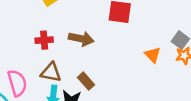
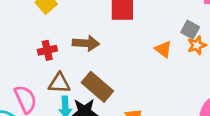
brown rectangle: (86, 81) -> (97, 87), size x1.6

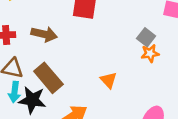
orange triangle: (163, 49) -> (109, 80), moved

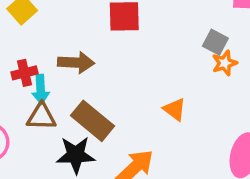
cyan arrow: (15, 92) -> (41, 89), moved

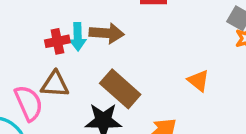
cyan arrow: (41, 89) -> (78, 37), moved
brown triangle: (41, 117) -> (55, 84), moved

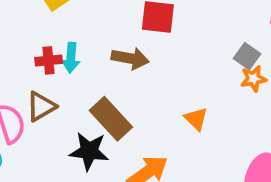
brown arrow: (107, 33) -> (130, 58), moved
brown triangle: (55, 84) -> (41, 106), turned -40

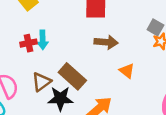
brown arrow: (130, 58) -> (106, 42), moved
brown triangle: (41, 106) -> (41, 82), moved

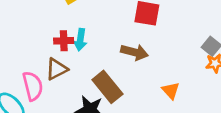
brown arrow: (106, 42) -> (135, 52), moved
brown triangle: (41, 82) -> (57, 69), moved

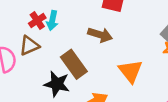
red cross: (64, 41) -> (37, 21), turned -35
orange triangle: (171, 91) -> (130, 71), size x1.5

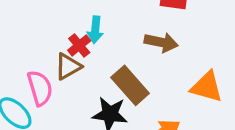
red cross: (37, 21) -> (79, 45), moved
orange triangle: (130, 71) -> (207, 87), turned -30

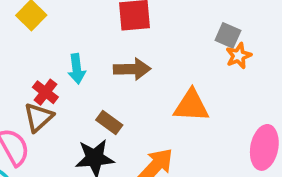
cyan arrow: (95, 30) -> (77, 69), moved
brown rectangle: (130, 85) -> (109, 123), size x0.6

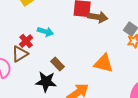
cyan arrow: (77, 69) -> (45, 32), turned -77
brown arrow: (132, 69) -> (98, 17), moved

